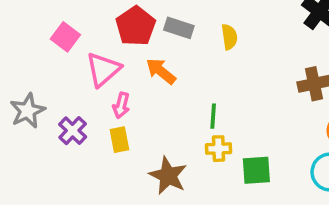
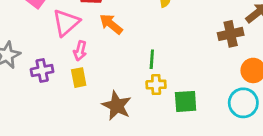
purple cross: (73, 131) -> (42, 70), turned 35

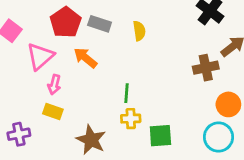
purple cross: (42, 70) -> (19, 134), moved
yellow rectangle: (79, 78) -> (53, 112), turned -60

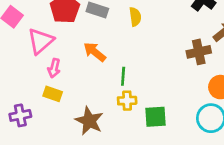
orange arrow: (85, 58) -> (95, 52), moved

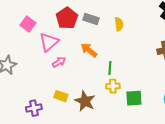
pink arrow: (54, 68) -> (59, 62), turned -136
yellow rectangle: (53, 94) -> (61, 96), moved
purple cross: (20, 115) -> (34, 108), moved

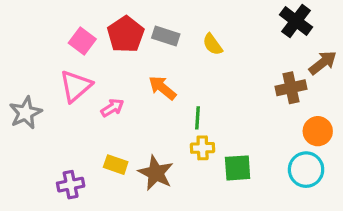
pink square: (28, 24) -> (82, 41), moved
yellow semicircle: (119, 24) -> (213, 44), turned 152
pink triangle: (49, 42) -> (76, 86), moved

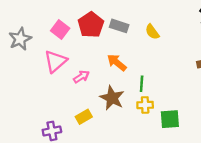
gray star: (26, 113) -> (20, 39), moved
yellow rectangle: (116, 165) -> (84, 117), turned -49
brown star: (156, 173) -> (112, 98), moved

